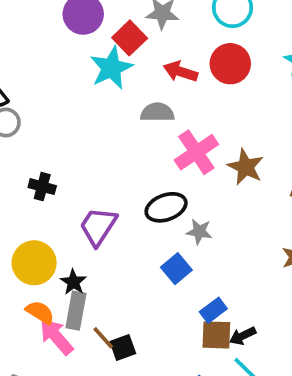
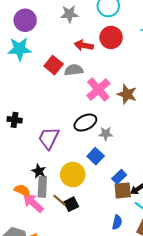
red square: (130, 38) -> (54, 65), moved
cyan star: (111, 68) -> (19, 49), moved, turned 30
yellow circle: (34, 263) -> (73, 175), moved

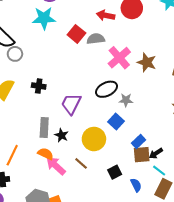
gray rectangle: (42, 187) -> (44, 127), moved
black square: (71, 204) -> (115, 172), moved
blue semicircle: (117, 222) -> (136, 185), turned -40

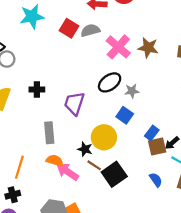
black star: (62, 135) -> (85, 149), moved
black square: (115, 172) -> (114, 174), moved, size x1.6

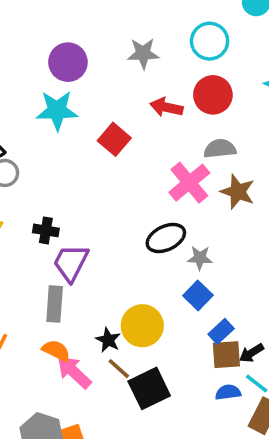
gray semicircle: (90, 30) -> (220, 149), moved
purple trapezoid: (74, 103) -> (71, 263), moved
blue square: (125, 115) -> (198, 295), moved
blue semicircle: (156, 180) -> (228, 392), moved, turned -72

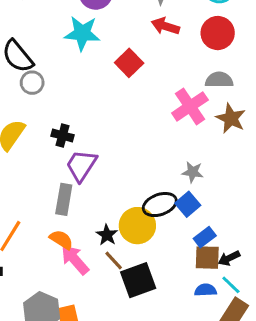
red arrow: (166, 107) -> (165, 26), moved
black ellipse: (166, 238) -> (160, 205), moved

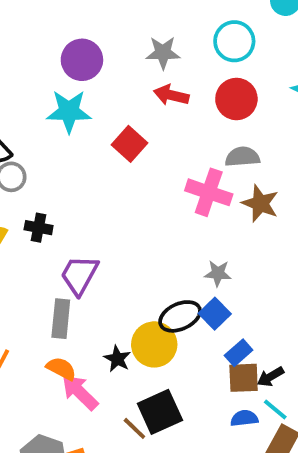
pink cross: (190, 106) -> (209, 192), turned -33
black cross: (63, 136) -> (39, 228), moved
brown line: (114, 261) -> (134, 428), moved

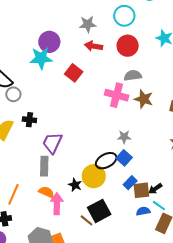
purple circle: (82, 60) -> (49, 42), moved
blue rectangle: (239, 353) -> (130, 183), moved
pink arrow: (80, 392) -> (57, 204), turned 50

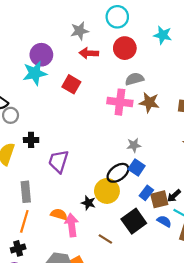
gray rectangle: (44, 166) -> (26, 192), moved
black square: (99, 211) -> (134, 221), moved
blue semicircle: (143, 211) -> (164, 221), turned 48

